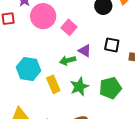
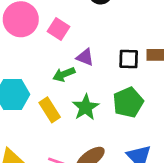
black square: (112, 45) -> (129, 59), moved

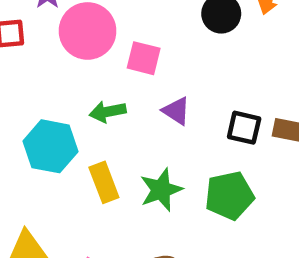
pink square: (59, 29) -> (144, 58), turned -30
green arrow: (64, 74) -> (108, 112), moved

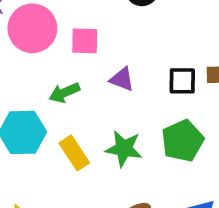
green star: (161, 190) -> (124, 149), turned -30

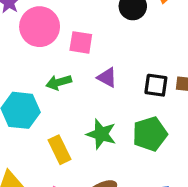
yellow rectangle: (74, 153) -> (60, 150), moved

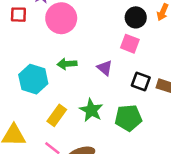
pink square: (81, 42) -> (130, 44), moved
yellow rectangle: (60, 150) -> (57, 115), turned 50

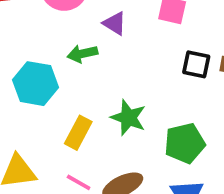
purple triangle: (105, 68) -> (115, 23), moved
green pentagon: (128, 118) -> (185, 143), moved

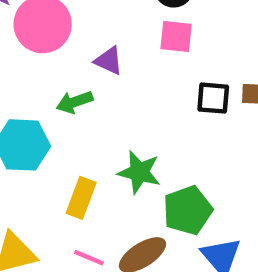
green pentagon: (185, 143) -> (188, 210), moved

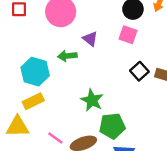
black square: (213, 98) -> (139, 71), turned 30
yellow rectangle: (81, 198) -> (33, 101), moved, turned 30

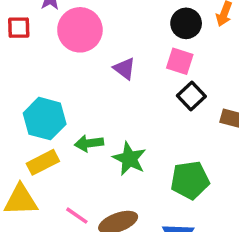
green arrow: (67, 56) -> (89, 143), moved
black square: (139, 71) -> (191, 96), moved
green pentagon: (112, 126) -> (190, 180), moved

